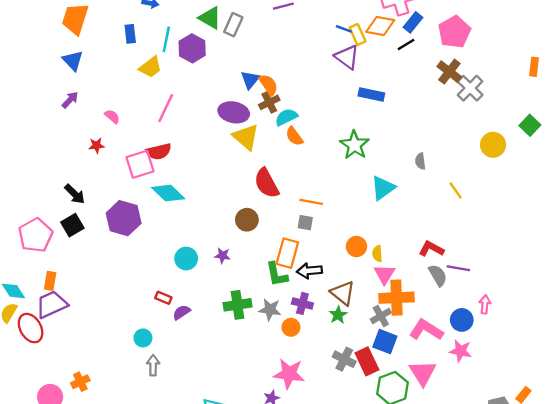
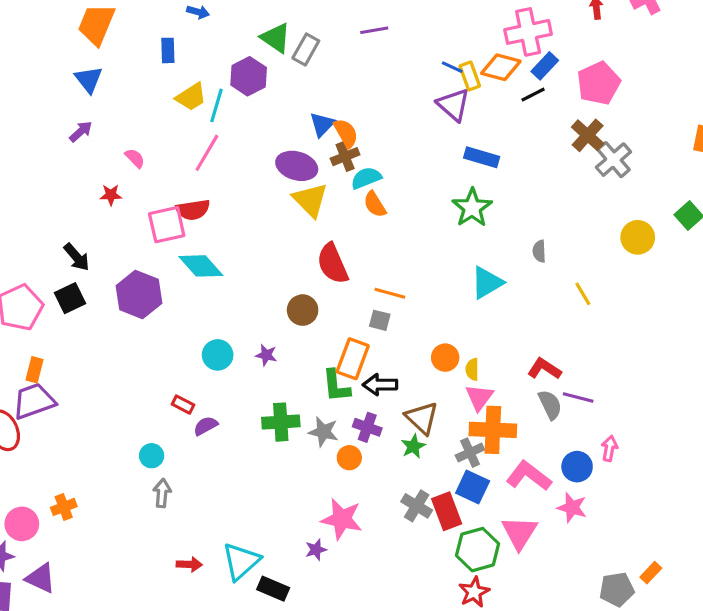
cyan line: (166, 39) -> (216, 105), moved
green star: (355, 145) -> (472, 208), moved

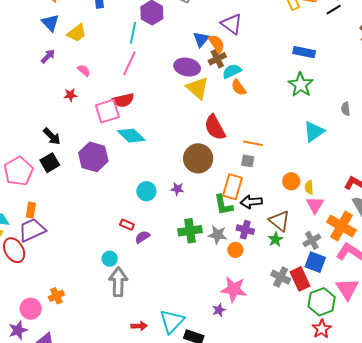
yellow trapezoid: (191, 97) -> (77, 33), moved
purple triangle: (453, 105) -> (232, 24), moved
brown circle: (303, 310) -> (198, 158), size x1.5
orange cross: (493, 430) -> (341, 226), moved, turned 32
gray arrow: (162, 493) -> (118, 282), size x1.6

